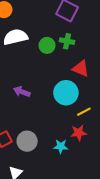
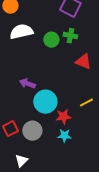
cyan circle: (66, 93) -> (45, 102), moved
red star: (79, 133) -> (63, 117), moved

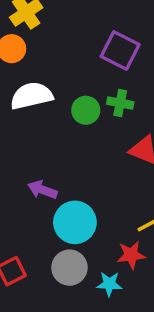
red star: (63, 117) -> (131, 255), moved
gray circle: (32, 131) -> (69, 268), moved

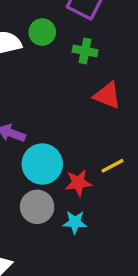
green circle: (86, 110) -> (42, 32), moved
red star: (131, 255) -> (78, 183), moved

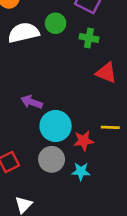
yellow line: (113, 166) -> (110, 127), turned 30

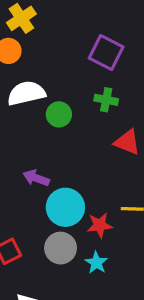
green circle: (56, 23) -> (59, 114), moved
cyan star: (81, 171) -> (96, 263), turned 30

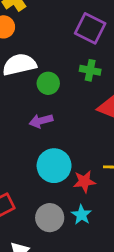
purple arrow: (36, 178) -> (41, 121), moved, turned -35
gray circle: (61, 248) -> (50, 218), moved

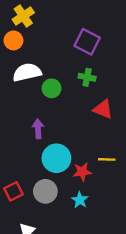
purple arrow: (41, 121) -> (38, 129), moved, turned 102
gray circle: (50, 218) -> (45, 191), moved

